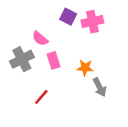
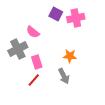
pink rectangle: (53, 60) -> (37, 62), moved
gray arrow: (100, 87) -> (64, 76), moved

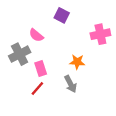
pink cross: (76, 18) -> (100, 34), moved

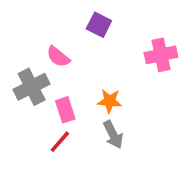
orange star: (77, 62) -> (110, 101), moved

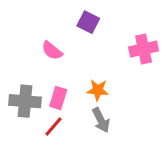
gray cross: (32, 87) -> (25, 101), moved, turned 32
pink rectangle: (65, 110) -> (58, 98), turned 35

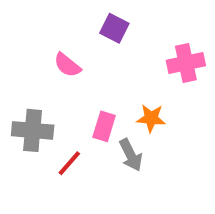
orange star: (98, 90) -> (151, 118), moved
pink rectangle: (58, 98) -> (104, 126), moved

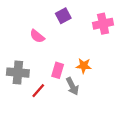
purple square: (114, 28) -> (63, 16), turned 35
pink cross: (186, 63) -> (103, 24), moved

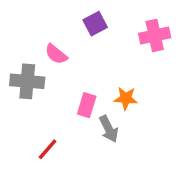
gray cross: (18, 73) -> (27, 81), moved
red line: (38, 91) -> (48, 149), moved

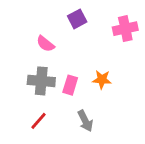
gray cross: (27, 81) -> (41, 81), moved
gray arrow: (109, 129) -> (85, 121), moved

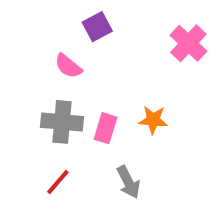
purple square: (77, 19) -> (97, 27), moved
pink cross: (125, 29) -> (188, 43), turned -35

